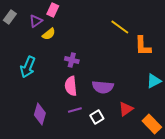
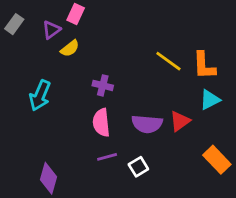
yellow line: (120, 27) -> (168, 61), moved
cyan triangle: (154, 81) -> (210, 100), moved
red triangle: (126, 109) -> (180, 121), moved
purple diamond: (40, 114) -> (49, 178), moved
orange rectangle: (152, 124) -> (217, 160), moved

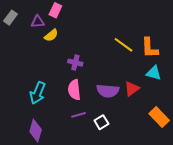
purple triangle: (51, 30) -> (38, 22), turned 32
cyan arrow: (40, 95) -> (38, 93), moved
cyan triangle: (210, 100) -> (154, 73), turned 42

